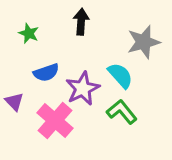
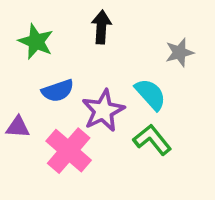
green star: (29, 33) -> (36, 42), size x1.4
gray star: (144, 42) -> (180, 52), size x0.7
purple triangle: (14, 102) -> (18, 127), turned -42

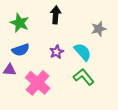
blue semicircle: (58, 91) -> (21, 50), moved
purple star: (103, 111) -> (57, 52), moved, size x0.6

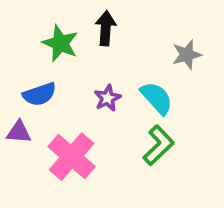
green star: (20, 23) -> (60, 43), moved
green L-shape: (84, 77) -> (158, 145), turned 85

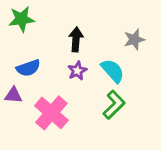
black arrow: (106, 28) -> (76, 39), moved
green star: (60, 43) -> (21, 19), moved, turned -30

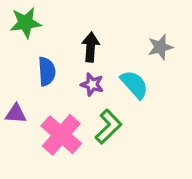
blue semicircle: (28, 68) -> (47, 71), moved, turned -75
purple star: (77, 71) -> (92, 84), turned -30
green L-shape: (114, 105) -> (108, 127), moved

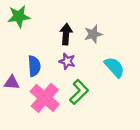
gray star: (160, 47) -> (93, 34), moved
blue semicircle: (47, 71) -> (34, 66), moved
cyan semicircle: (134, 84) -> (114, 67), moved

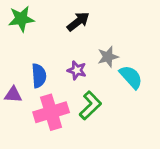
black arrow: (66, 34) -> (78, 22), moved, turned 48
gray star: (93, 34) -> (108, 57), moved
pink cross: (45, 98) -> (51, 112), turned 32

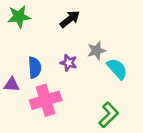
green L-shape: (90, 105) -> (109, 115), moved

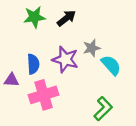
green star: (19, 17) -> (34, 17), moved
purple star: (69, 63) -> (65, 59), size x1.6

